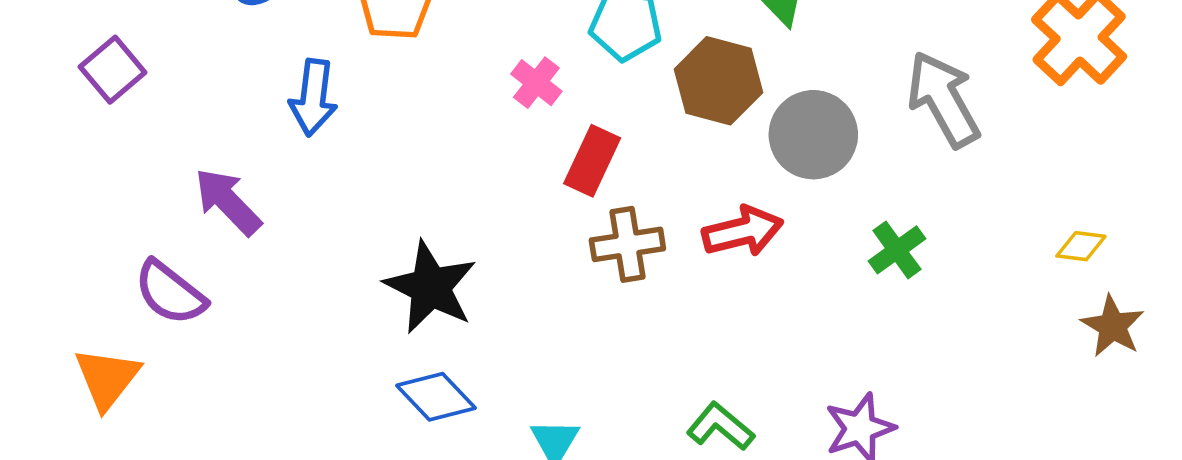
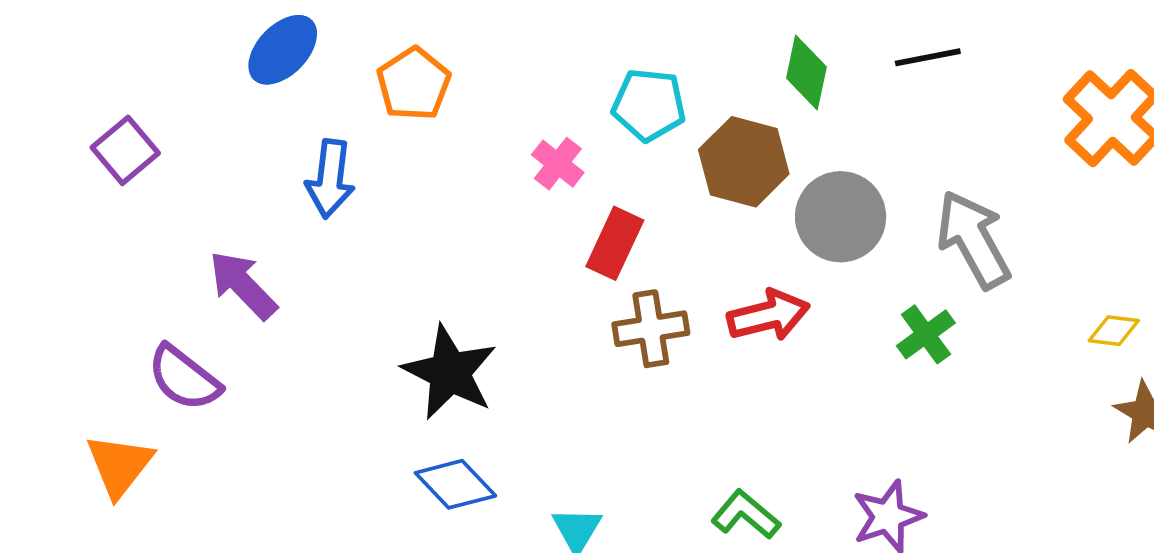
gray arrow: (943, 99) -> (973, 240), moved

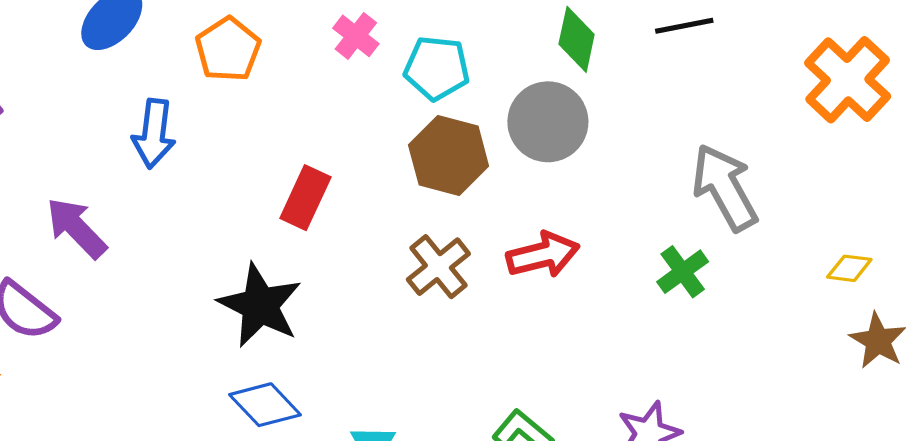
brown hexagon: (744, 162) -> (449, 156), moved
pink cross: (558, 164) -> (356, 36), moved
gray circle: (841, 217) -> (548, 122), moved
red rectangle: (615, 243) -> (305, 198), moved
brown cross: (651, 329) -> (438, 267), turned -30

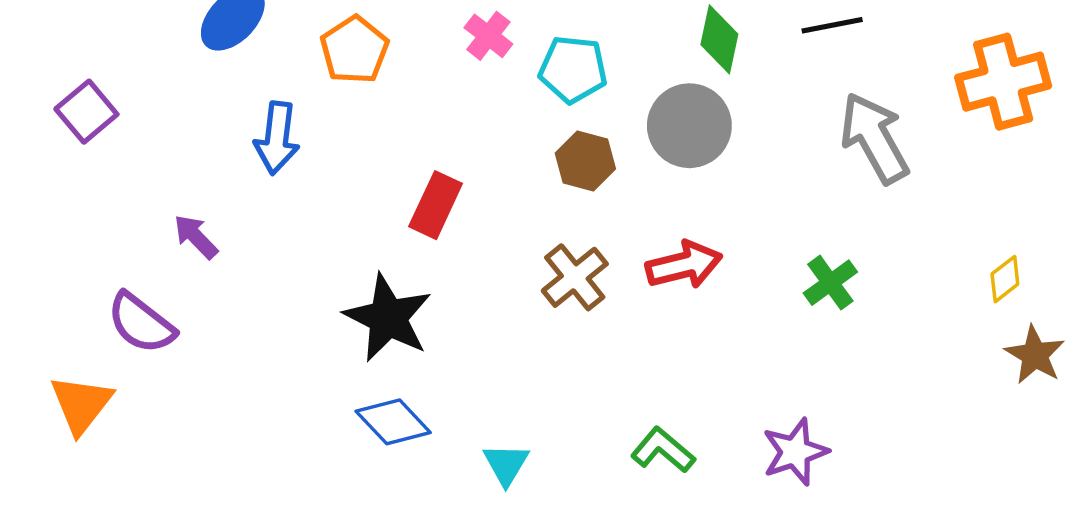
orange cross: (848, 80) -> (1003, 82), turned 32
brown hexagon: (449, 156) -> (585, 161), size x0.7
gray arrow: (725, 187) -> (874, 138), moved
purple arrow: (76, 228) -> (196, 237), size x0.7
yellow diamond: (849, 268) -> (1005, 279), turned -45

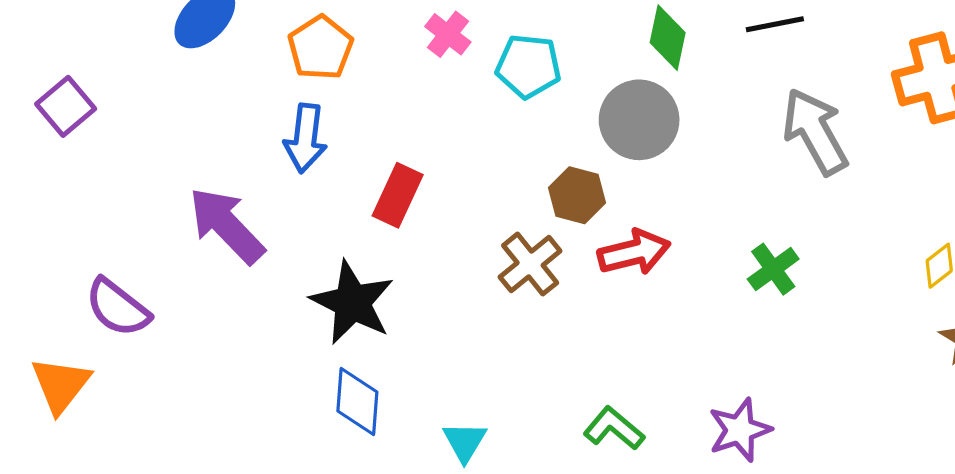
blue arrow: (277, 138) -> (305, 138), moved
brown hexagon: (585, 161) -> (577, 195), moved
purple arrow: (196, 237) -> (227, 225), moved, size x1.8
blue diamond: (393, 422) -> (357, 402), turned 48

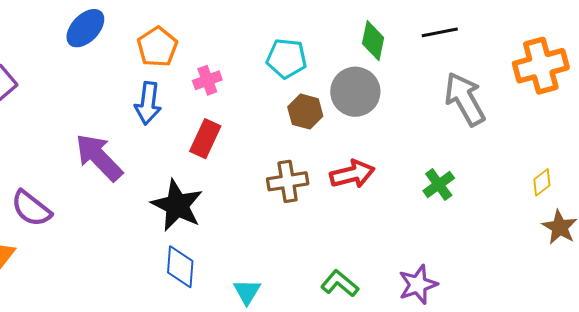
pink cross: (448, 34) -> (207, 80), moved, turned 32
brown hexagon: (577, 195) -> (305, 112), moved
brown cross: (530, 264) -> (288, 181), turned 30

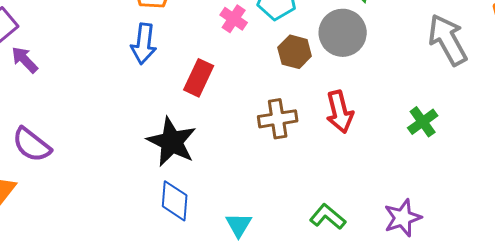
pink cross: (207, 80) -> (234, 19), moved, turned -36
purple arrow: (99, 157) -> (25, 60), moved, size x0.6
red arrow: (352, 174) -> (340, 112), turned 90

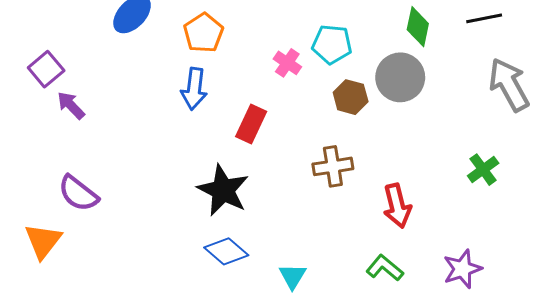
red arrow: (340, 112) -> (397, 206), moved
blue diamond: (175, 201) -> (226, 251), turned -54

